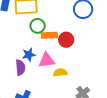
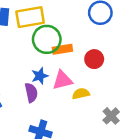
green circle: (38, 26) -> (47, 39), size x1.5
red circle: (66, 40) -> (94, 59), moved

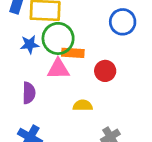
blue star: (40, 76) -> (30, 44), moved
pink triangle: (62, 80) -> (58, 69), moved

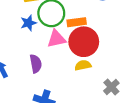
orange rectangle: (73, 53) -> (77, 22), moved
red circle: (105, 71) -> (84, 42), moved, size x1.6

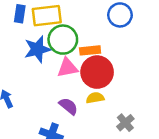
blue star: (28, 23) -> (37, 49), size x1.5
purple semicircle: (36, 64) -> (68, 106), moved, turned -42

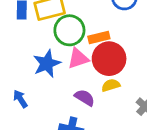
blue star: (37, 49) -> (47, 64), moved

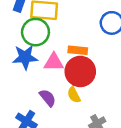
green circle: (69, 30) -> (35, 32), moved
yellow semicircle: (111, 85) -> (74, 95), turned -119

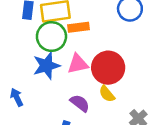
orange rectangle: (78, 50) -> (78, 27), moved

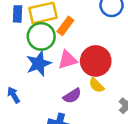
orange rectangle: (78, 27) -> (65, 26), turned -42
purple semicircle: (80, 103) -> (72, 96), turned 114

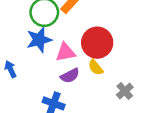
pink triangle: (67, 60) -> (65, 52), moved

